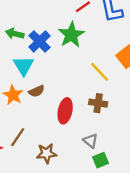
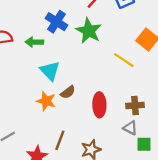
blue cross: (39, 41) -> (56, 22), moved
brown cross: (98, 103) -> (135, 105), moved
green square: (100, 160) -> (144, 144), turned 35

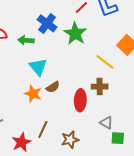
brown cross: (135, 105) -> (100, 87), moved

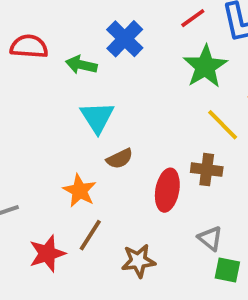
green star: (75, 33) -> (205, 66), moved
orange star: (33, 94) -> (80, 191), moved

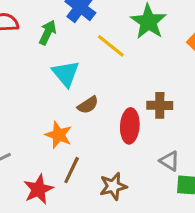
green arrow: (81, 65) -> (48, 33), turned 110
yellow line: (223, 125) -> (111, 46), moved

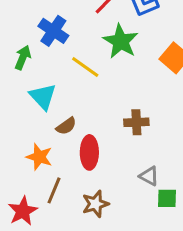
red ellipse: (130, 126) -> (89, 152), moved

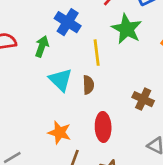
yellow line: (85, 67) -> (97, 53), turned 50
brown cross: (136, 122) -> (143, 99), turned 30
brown semicircle: (66, 126) -> (88, 85), moved, turned -54

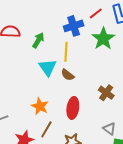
blue cross: (68, 22) -> (74, 26), moved, turned 30
yellow line: (97, 53) -> (66, 52), moved
brown semicircle: (88, 85) -> (68, 75), turned 120

